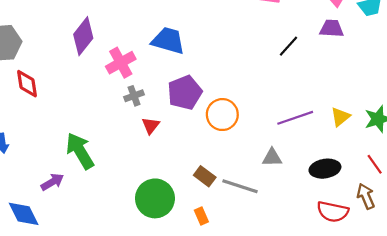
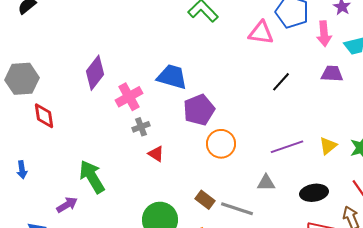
purple trapezoid: (332, 28) -> (332, 74), moved
purple pentagon: (185, 92) -> (199, 110), moved
red triangle: (151, 126) -> (156, 154), turned -36

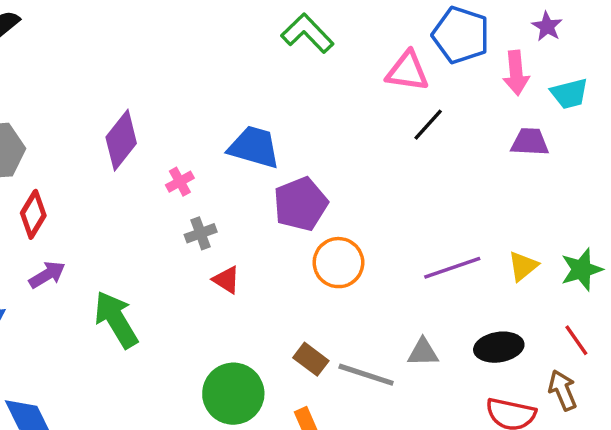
black line: (281, 82) -> (428, 125), moved
pink cross: (129, 97) -> (180, 182), size x0.6
red diamond: (44, 116) -> (33, 214), turned 40
gray triangle: (266, 183) -> (423, 352), moved
purple arrow: (67, 205) -> (47, 275), moved

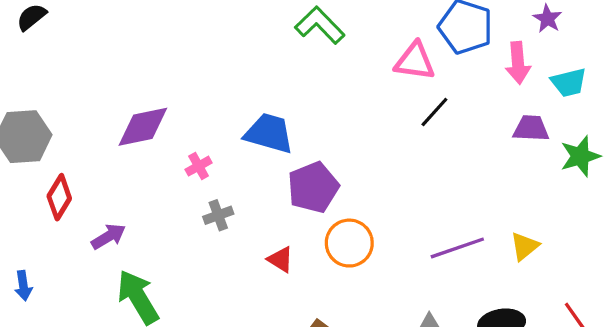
purple diamond: (121, 140) -> (143, 127), turned 40
green star: (582, 269) -> (580, 156), moved
purple arrow: (47, 275) -> (108, 236), moved
red triangle: (226, 280) -> (280, 259), moved

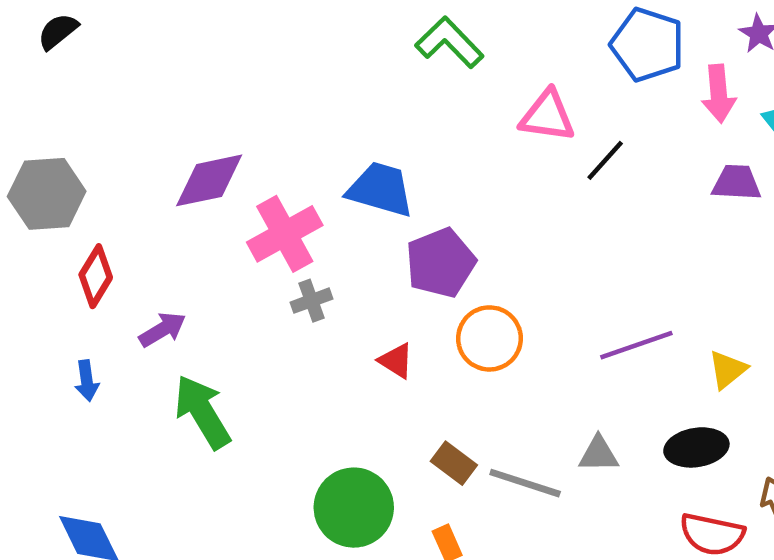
pink triangle: (415, 61) -> (547, 116), moved
pink cross: (199, 166) -> (285, 234), size x2.0
yellow triangle: (525, 246) -> (728, 370), moved
blue arrow: (23, 286) -> (87, 381), moved

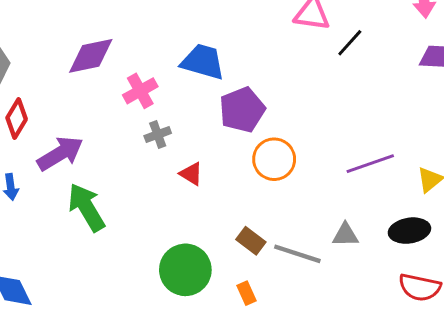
pink cross: (285, 234) -> (140, 91), size x0.7
purple arrow: (162, 330) -> (60, 153), size x1.5
red triangle: (396, 361) -> (191, 174), moved

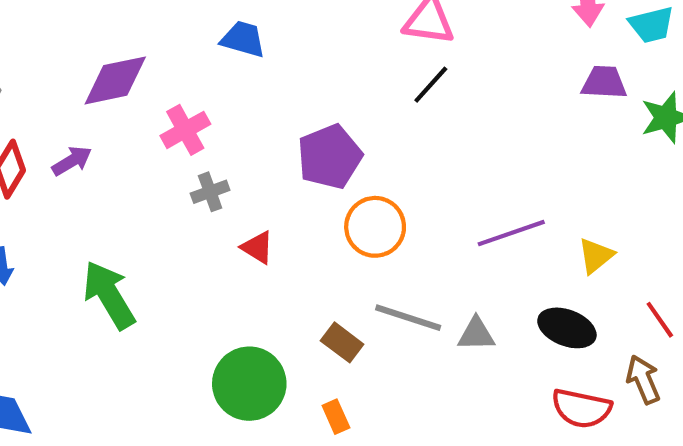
black line: (350, 43) -> (431, 85), moved
blue trapezoid: (203, 62) -> (243, 39), moved, size x0.7
purple arrow: (60, 153) -> (72, 161), moved, size x0.6
black ellipse: (409, 231) -> (567, 328), turned 30
gray line: (297, 254) -> (408, 318), moved

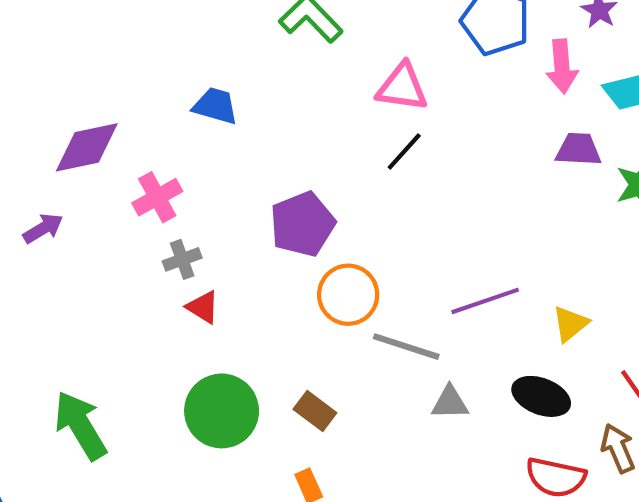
red triangle: (258, 247) -> (203, 307), moved
green arrow: (109, 295) -> (80, 425), moved
gray line: (408, 318) -> (406, 347), moved
green circle: (249, 384) -> (222, 411), moved

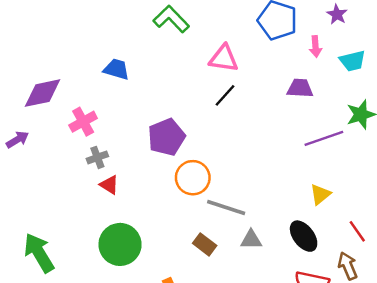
pink arrow: (562, 66) -> (316, 47), size x0.7
purple trapezoid: (579, 149) -> (300, 88), moved
purple line: (485, 301) -> (324, 138), moved
black ellipse: (541, 396) -> (304, 236), turned 32
brown rectangle: (315, 411) -> (205, 244), moved

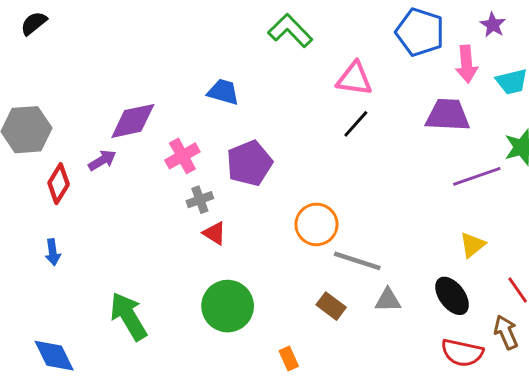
pink arrow: (316, 47) -> (467, 64), size x1.4
purple trapezoid: (300, 88) -> (448, 115), size x1.4
purple pentagon: (167, 137) -> (249, 163), moved
purple arrow: (17, 140) -> (102, 160), moved

